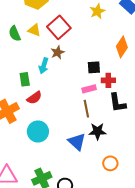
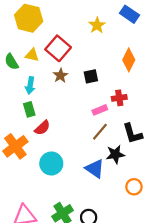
cyan arrow: (44, 66) -> (30, 85), moved
black square: (94, 67) -> (91, 76), moved
black L-shape: (117, 103) -> (133, 134), moved
brown line: (86, 109) -> (100, 132), turned 60

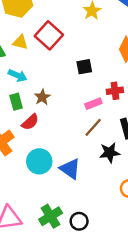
brown star: (60, 75) -> (42, 97), moved
cyan arrow: (30, 85) -> (18, 75), turned -77
blue triangle: (95, 169) -> (70, 169), moved

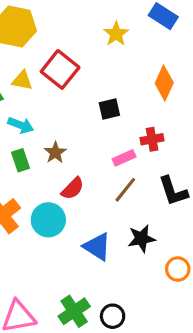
red semicircle: (30, 122) -> (73, 189), moved
black star: (110, 153) -> (141, 239), moved
cyan circle: (39, 161) -> (48, 220), moved

